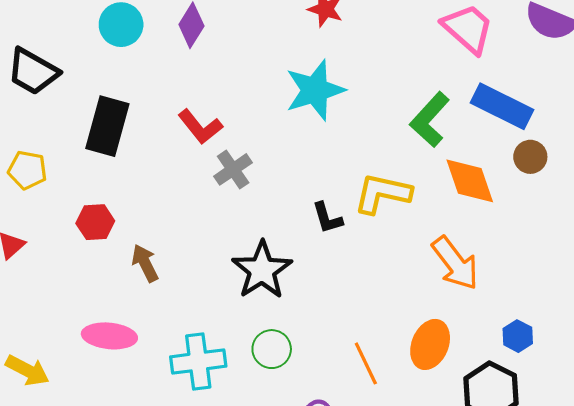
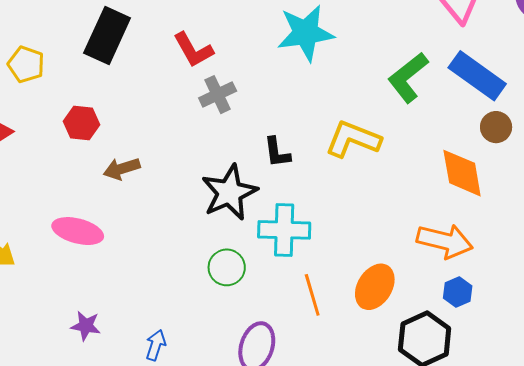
orange diamond: (470, 181) -> (462, 173), moved
black L-shape: (327, 218) -> (277, 152), moved
brown arrow: (145, 263) -> (122, 169), turned -90
orange arrow: (455, 263) -> (445, 241), moved, turned -48
cyan cross: (198, 361) -> (284, 230), moved

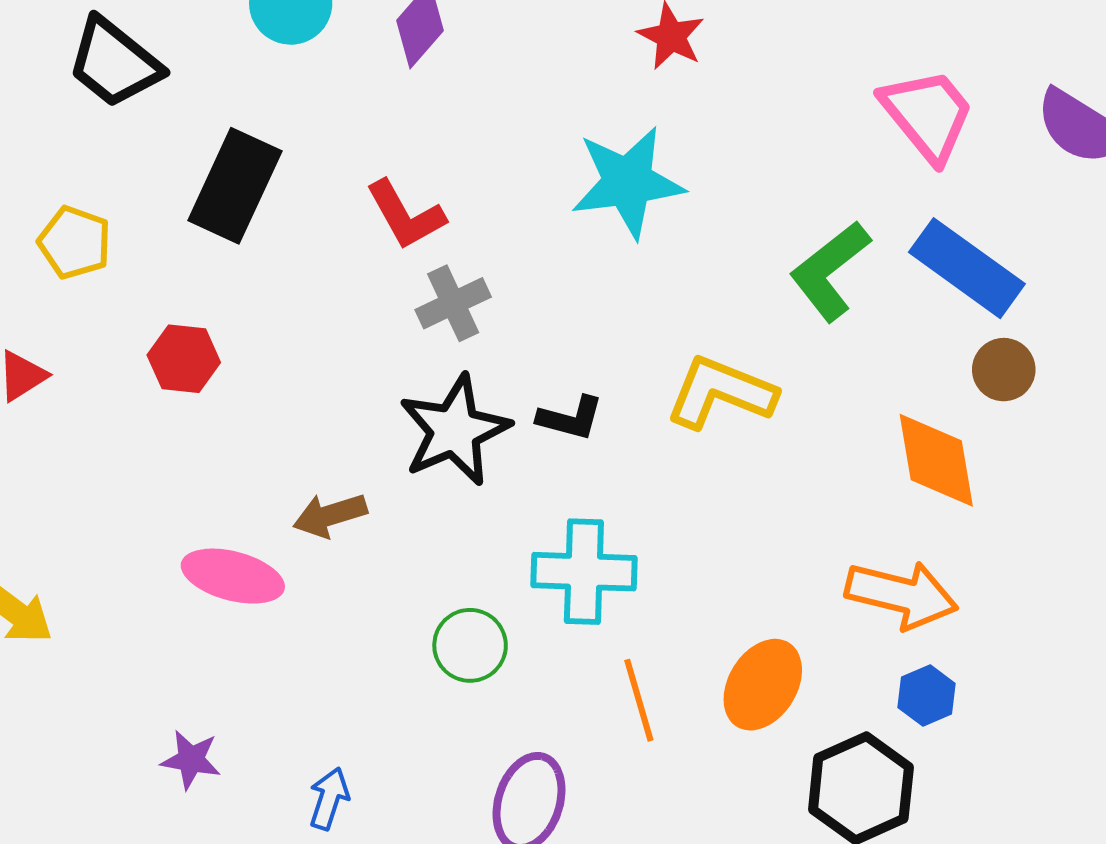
black L-shape: (277, 152) -> (570, 418), turned -68
brown arrow: (122, 169) -> (330, 515), moved
black star: (229, 192) -> (455, 430), moved
pink ellipse: (78, 231) -> (233, 576), moved

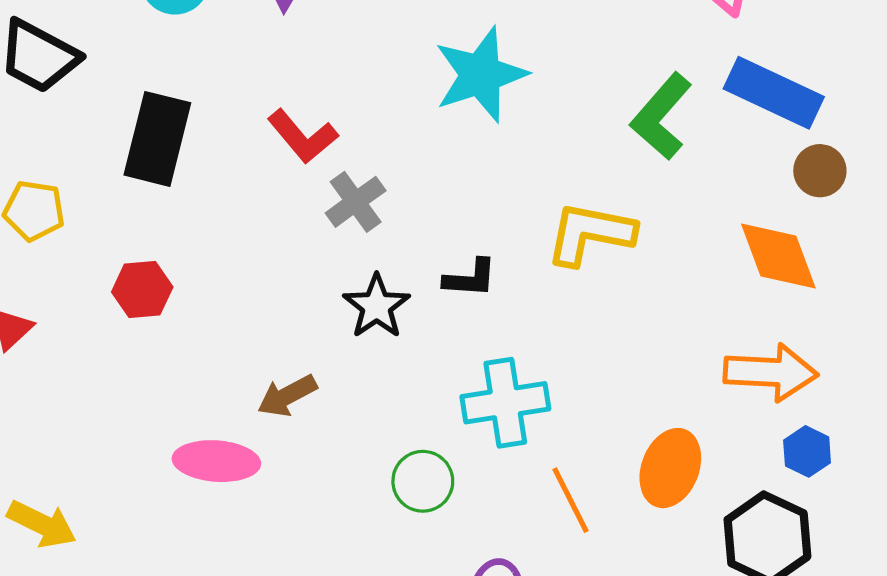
black star: (455, 430) -> (377, 306), size x0.7

